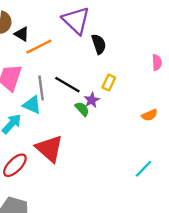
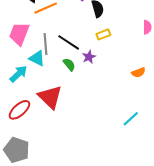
yellow rectangle: (109, 83) -> (103, 34), moved, turned 40
green semicircle: (82, 109) -> (69, 64), moved

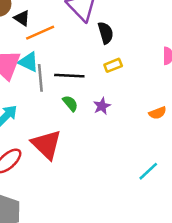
black line: (69, 42) -> (69, 76), turned -30
purple star: (89, 57) -> (102, 106), moved
cyan triangle: (37, 58) -> (29, 62), moved

